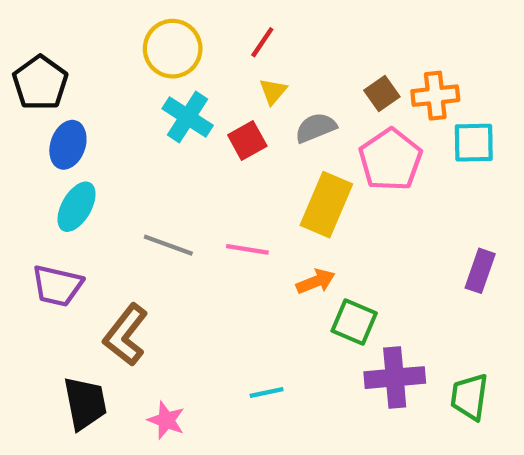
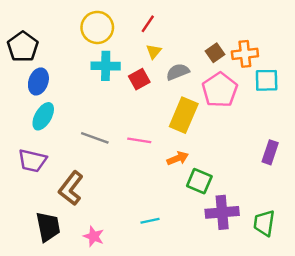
cyan cross: (188, 117) -> (106, 66), turned -32

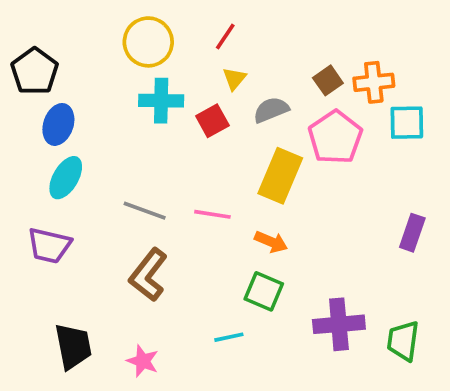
orange arrow: (178, 158) -> (271, 242), turned 45
green square: (199, 181) -> (264, 291), moved
brown L-shape: (71, 188) -> (148, 275), moved

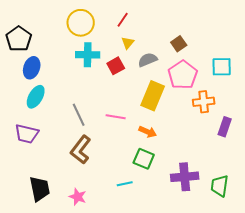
orange cross: (374, 82) -> (204, 102), moved
gray line: (145, 211) -> (79, 115), turned 45

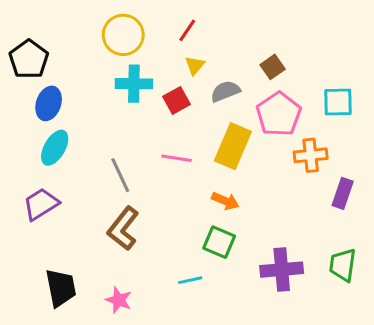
pink line: (116, 117) -> (177, 158), moved
purple trapezoid: (27, 134) -> (41, 204), turned 135
green trapezoid: (220, 186) -> (343, 265), moved

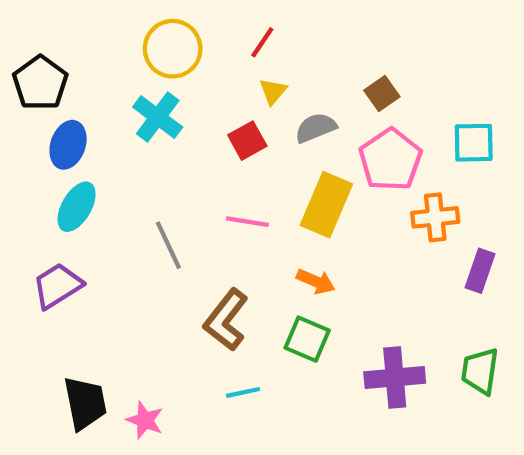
cyan cross: (134, 84) -> (158, 117), moved, turned 36
brown L-shape: (123, 228) -> (226, 320), moved
cyan line: (190, 280) -> (243, 392), moved
pink star: (119, 300) -> (145, 420), moved

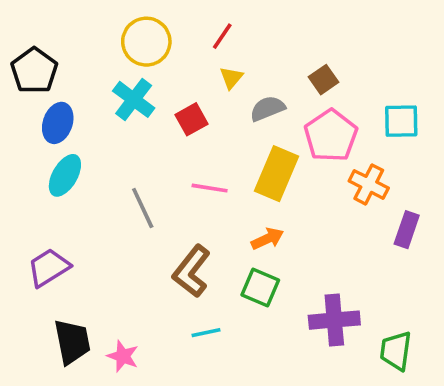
red square: (247, 141) -> (192, 119), moved
orange cross: (435, 217) -> (369, 184), turned 33
orange arrow: (316, 281) -> (267, 239), turned -48
purple trapezoid: (57, 286) -> (49, 268), moved
green trapezoid: (480, 371) -> (396, 351), moved

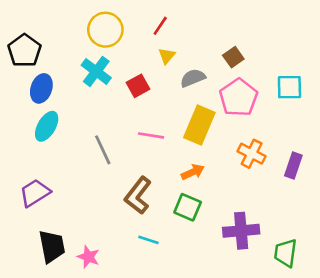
orange cross: (369, 184) -> (252, 154), moved
cyan line: (206, 333) -> (148, 240), turned 30

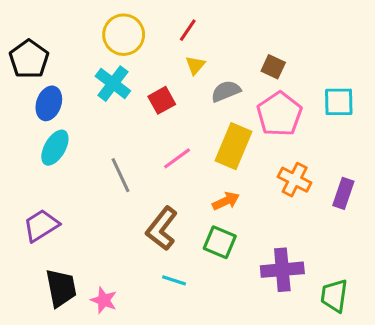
brown square: (233, 57) -> (273, 67), turned -30
pink line: (151, 135) -> (177, 158), turned -45

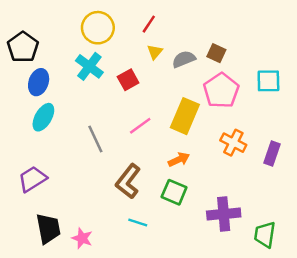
gray semicircle: (226, 91) -> (184, 59), moved

